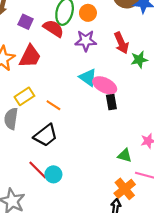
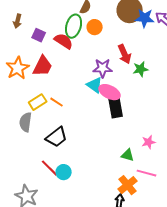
purple star: (86, 41) -> (103, 68), moved
black rectangle: (111, 102) -> (116, 107), size x1.5
orange line: (53, 105) -> (57, 102), moved

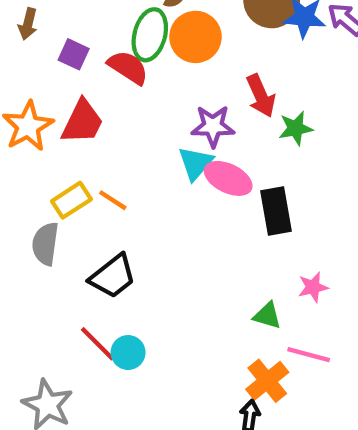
orange circle: (95, 27) -> (195, 37), size x1.5
cyan triangle: (95, 85) -> (195, 163), turned 36
black rectangle: (116, 107) -> (276, 211), moved

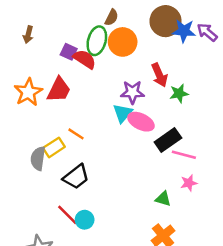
purple square: (74, 54) -> (69, 52), moved
yellow rectangle: (71, 200) -> (54, 147), moved
black rectangle: (276, 211) -> (168, 140), turned 65
pink line: (309, 355) -> (184, 155), moved

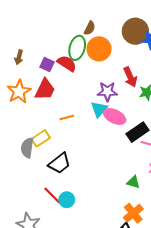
brown arrow: (28, 35) -> (19, 57), moved
purple square: (69, 52) -> (47, 64), moved
orange line: (76, 134) -> (67, 118), moved, turned -48

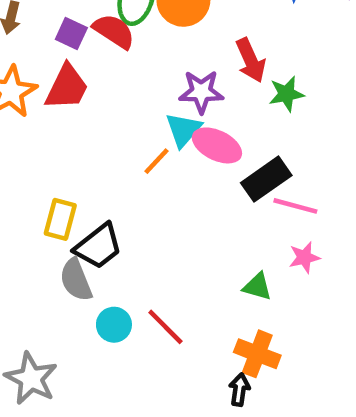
orange line: (67, 118) -> (156, 161), moved, turned -32
yellow rectangle: (41, 138) -> (60, 219), moved, turned -42
gray semicircle: (27, 148) -> (76, 280), moved, turned -30
red line: (52, 196) -> (165, 327), moved
orange cross: (133, 213) -> (257, 354), turned -30

